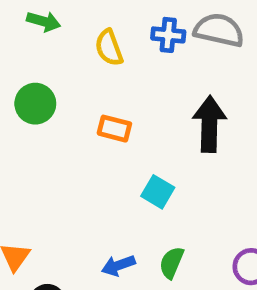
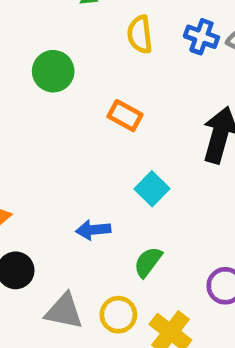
blue arrow: (118, 265) -> (93, 230), moved

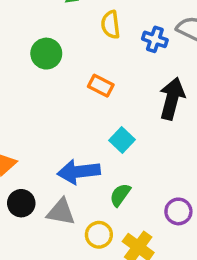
blue cross: (201, 37) -> (155, 39), moved
blue arrow: (93, 230) -> (79, 172), size x1.6
gray triangle: (64, 311) -> (61, 212), moved

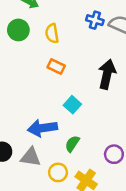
yellow semicircle: (111, 25) -> (52, 33), moved
blue cross: (155, 39) -> (95, 20), moved
green circle: (46, 54) -> (18, 30), moved

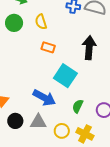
cyan square: (72, 105) -> (65, 76), size x1.6
blue arrow: (42, 128) -> (44, 98), turned -135
green semicircle: (72, 144) -> (78, 106), moved

